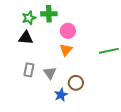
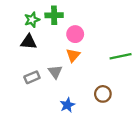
gray rectangle: (29, 70) -> (32, 77), turned 56
gray triangle: (50, 73) -> (55, 72), moved
brown circle: (76, 83) -> (103, 94), moved

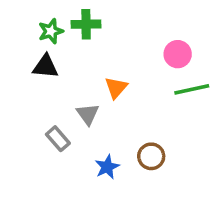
pink circle: (75, 34) -> (178, 54), moved
gray rectangle: (32, 77) -> (58, 139), moved, turned 72
brown circle: (103, 94) -> (151, 156), moved

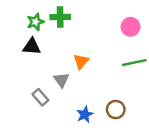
pink circle: (178, 54) -> (131, 27), moved
brown circle: (151, 156) -> (116, 110), moved
blue star: (107, 167) -> (85, 114), moved

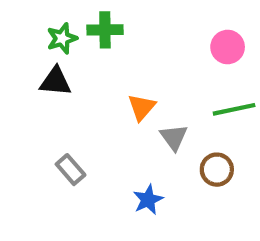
gray triangle: (61, 80) -> (174, 137), moved
brown circle: (116, 110) -> (217, 170), moved

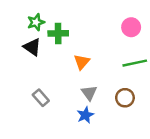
green cross: (105, 30) -> (58, 33), moved
black triangle: (56, 81) -> (32, 47), turned 30
gray triangle: (174, 137) -> (89, 93), moved

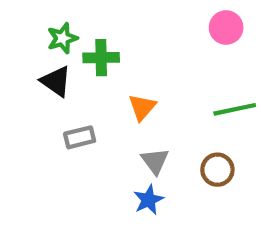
pink circle: (131, 27) -> (226, 28), moved
gray rectangle: (41, 98) -> (80, 137), moved, turned -63

